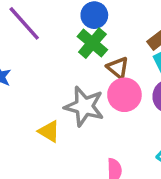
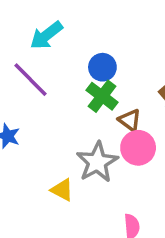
gray star: (84, 106) -> (97, 162), turned 30

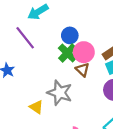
pink circle: (138, 148) -> (84, 52), moved
gray star: (97, 162) -> (60, 93), turned -30

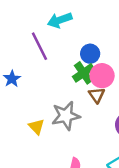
gray star: (60, 93) -> (66, 116), turned 30

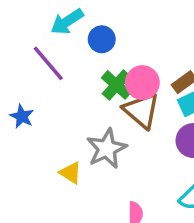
blue circle: (90, 54) -> (102, 39), moved
brown triangle: (97, 95) -> (141, 110), size x1.6

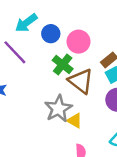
pink circle: (142, 83) -> (79, 42), moved
yellow triangle: (71, 173) -> (75, 121), moved

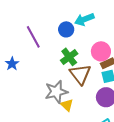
cyan arrow: (26, 23) -> (84, 19), moved
pink circle: (79, 42) -> (101, 51), moved

